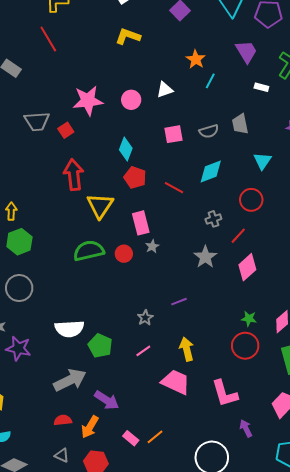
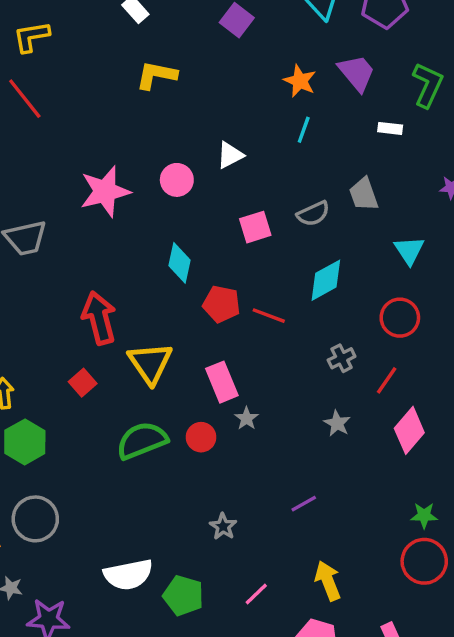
orange star: (196, 59) -> (300, 81), moved
red square: (66, 130) -> (83, 383), moved
red pentagon: (135, 177) -> (222, 304), moved
gray star: (205, 257) -> (337, 423), size x0.7
gray star: (145, 318) -> (223, 526), moved

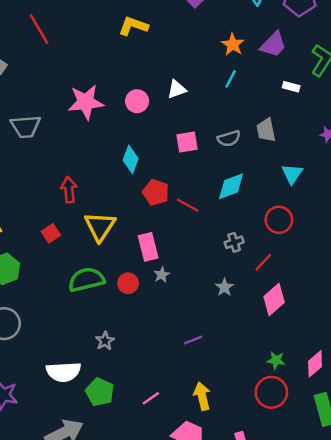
purple trapezoid: (357, 73) -> (273, 44), turned 76
red arrow: (99, 318) -> (69, 190), size x0.7
gray star: (223, 526) -> (105, 341), moved

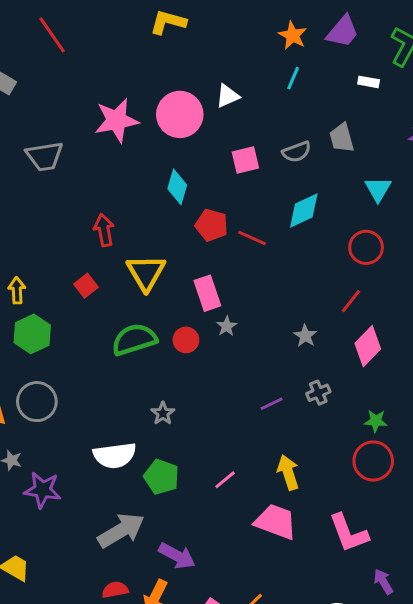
pink circle: (137, 101) -> (180, 114), size x1.6
gray cross: (234, 242) -> (318, 393), moved

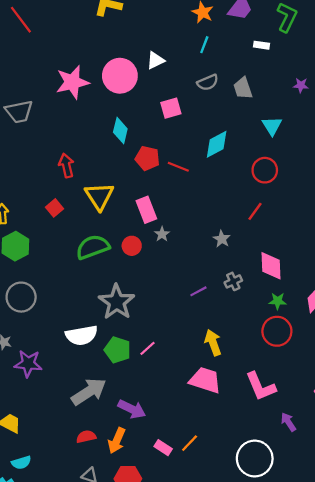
gray semicircle: (297, 152) -> (208, 82), moved
pink diamond: (368, 346) -> (271, 266), moved, turned -44
gray star: (163, 413) -> (117, 302), size x2.0
pink line: (225, 480) -> (148, 348), moved

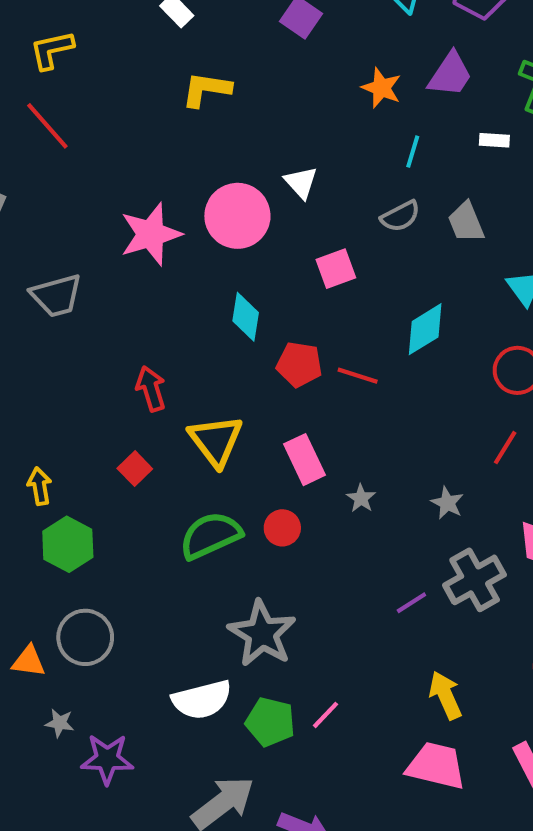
cyan line: (204, 45) -> (413, 152), moved
white triangle: (155, 60) -> (301, 182), turned -42
gray star: (162, 234) -> (361, 498), moved
gray cross: (233, 281) -> (475, 580), size x1.8

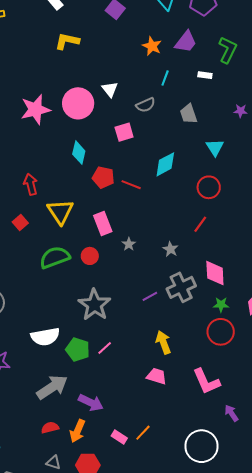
gray semicircle: (400, 216) -> (146, 105), moved
gray star: (262, 633) -> (94, 305), moved
pink trapezoid: (436, 766) -> (157, 376), size x0.7

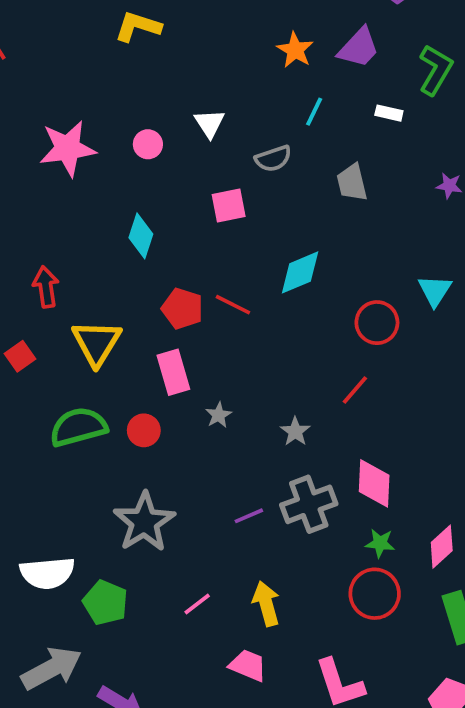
pink circle: (78, 103) -> (148, 144), size x0.5
cyan triangle: (215, 147) -> (435, 290), moved
red pentagon: (103, 177) -> (182, 309), moved
pink line: (105, 348) -> (197, 604), moved

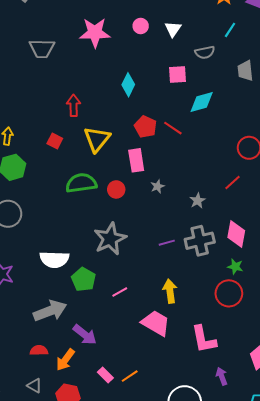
pink circle: (148, 144) -> (141, 26), moved
cyan diamond: (300, 272) -> (202, 102), moved
red square: (20, 356) -> (55, 141), turned -35
pink line: (197, 604) -> (120, 292), moved
pink trapezoid: (248, 665) -> (156, 323), size x1.4

